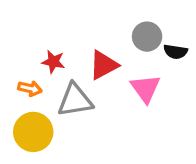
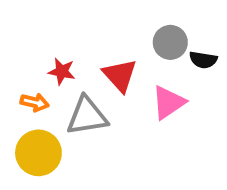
red triangle: (104, 65) -> (120, 75), turned -44
pink triangle: (145, 88) -> (168, 102), turned 32

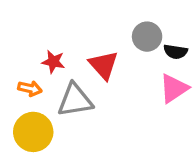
pink triangle: (168, 102) -> (174, 88), moved

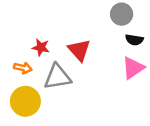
gray circle: (147, 37) -> (122, 14), moved

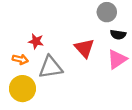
red triangle: (79, 50) -> (84, 48), moved

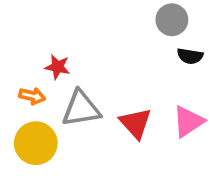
red triangle: (84, 48) -> (136, 123), moved
pink triangle: (117, 59) -> (188, 121), moved

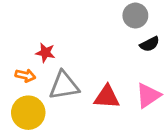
black semicircle: (190, 56) -> (150, 44), turned -36
red triangle: (136, 123) -> (107, 97), turned -44

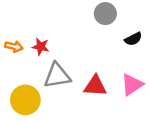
gray circle: (135, 16) -> (105, 14), moved
orange arrow: (25, 75) -> (14, 47), moved

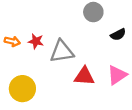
gray triangle: (57, 76) -> (62, 51), moved

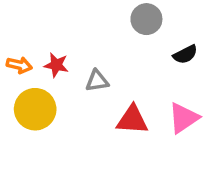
gray triangle: (62, 51) -> (97, 81), size x0.6
yellow circle: (22, 89) -> (35, 109), moved

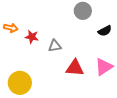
orange arrow: (19, 65) -> (11, 28), moved
yellow circle: (35, 109) -> (20, 83), moved

